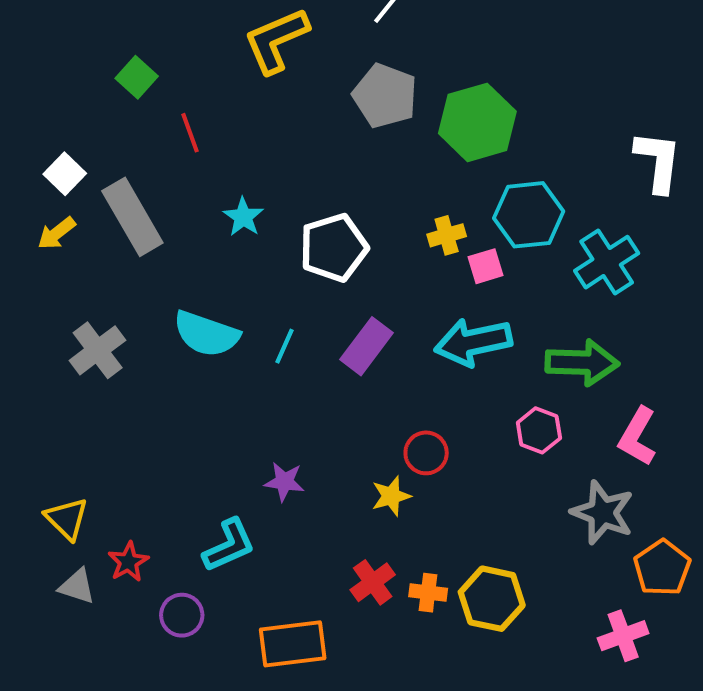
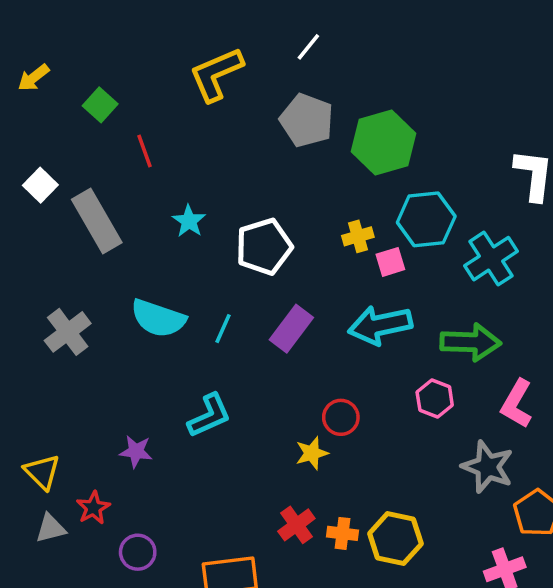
yellow arrow: (57, 233) -> (34, 78), moved
purple star: (284, 482) -> (136, 451), moved
cyan L-shape: (229, 545) -> (209, 416), moved
gray triangle: (77, 586) -> (51, 528), turned -32

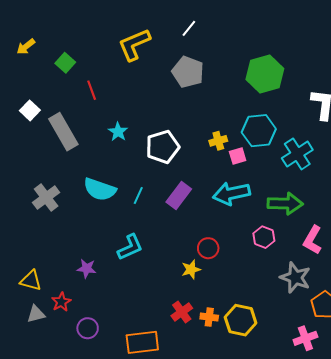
green hexagon: (384, 142) -> (265, 74), moved
yellow triangle: (42, 472) -> (31, 281), turned -30

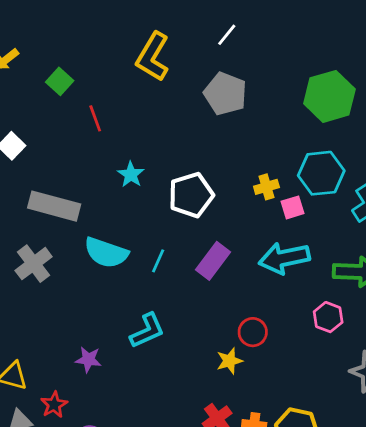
yellow L-shape: (134, 45) -> (153, 57), turned -36
gray rectangle: (63, 132) -> (54, 206), moved, turned -45

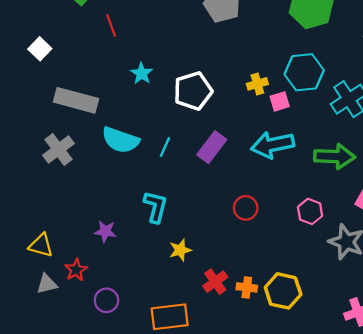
pink hexagon: (328, 317) -> (310, 211), moved
cyan L-shape: (147, 331) -> (156, 207), turned -52
yellow star: (229, 361) -> (180, 250), moved

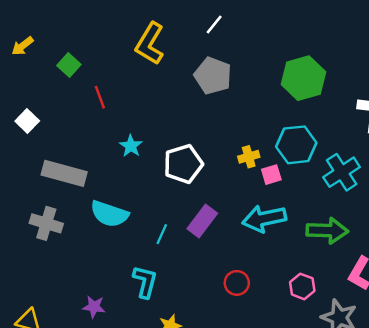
cyan line: (165, 147) -> (162, 234), moved
gray cross: (58, 149) -> (46, 223), turned -36

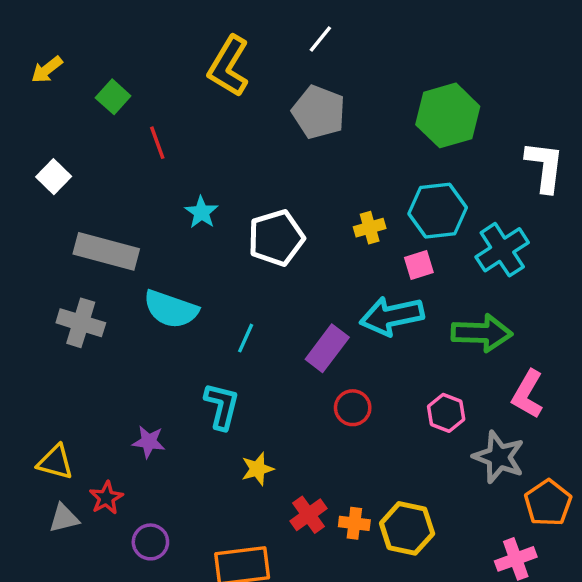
pink square: (271, 175) -> (419, 265), moved
purple rectangle: (202, 221) -> (327, 348), moved

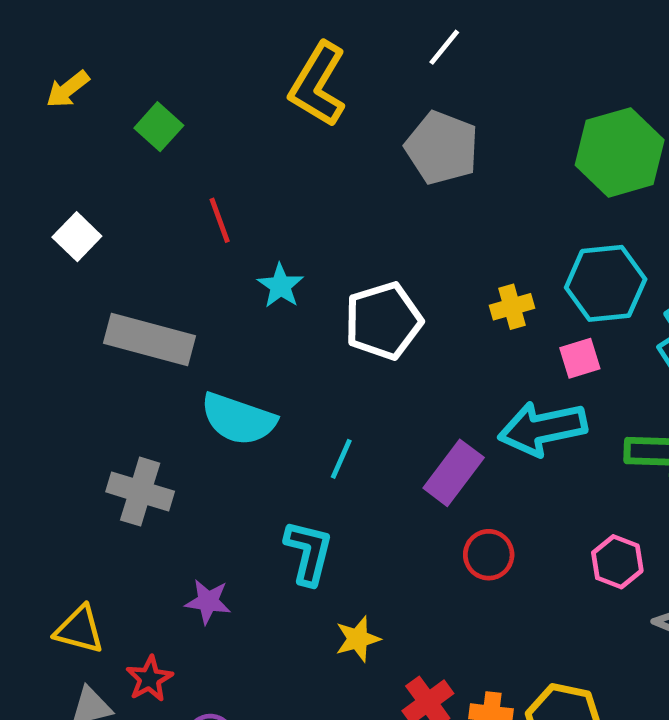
red line: (157, 143) -> (220, 220), moved
gray cross: (81, 323) -> (140, 492), moved

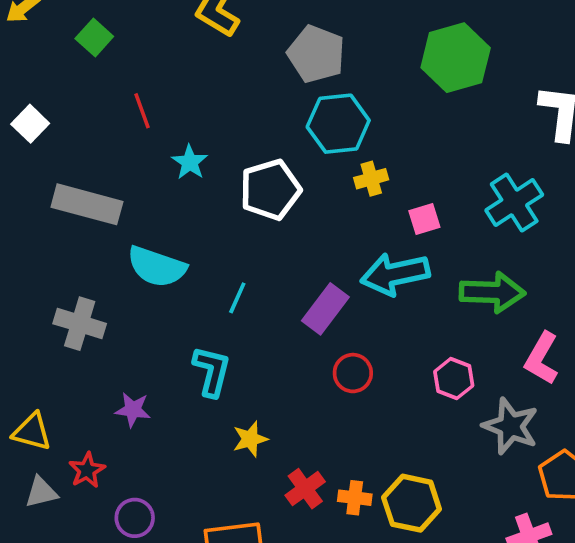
cyan hexagon: (606, 283) -> (338, 124), moved

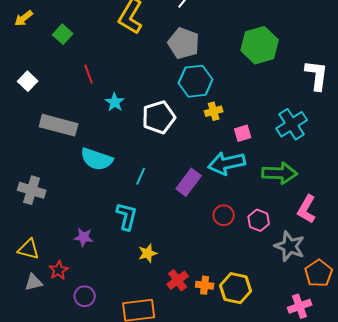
gray cross: (80, 324) -> (32, 190), moved
red circle: (353, 373) -> (224, 215), moved

